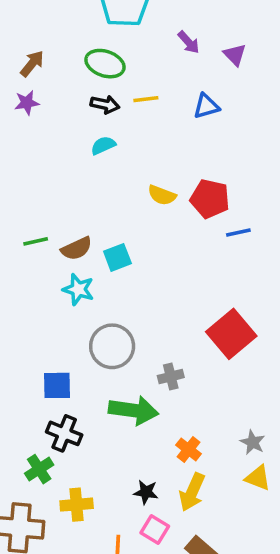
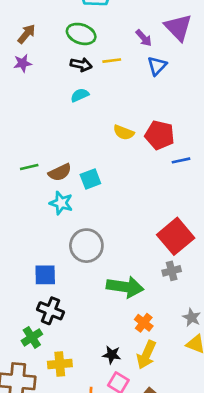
purple arrow: (189, 42) -> (144, 38), moved
purple triangle: (235, 55) -> (178, 27), size x1.6
blue triangle: (206, 106) -> (157, 66), turned -30
gray cross: (171, 377) -> (172, 271), moved
green arrow: (133, 410) -> (125, 287), moved

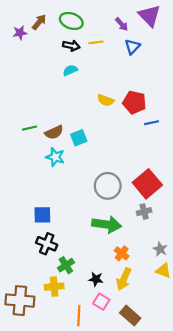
brown arrow: (27, 34) -> (39, 22), moved
purple star: (23, 63) -> (20, 33), moved
gray circle: (86, 246) -> (108, 186), moved
green cross: (32, 337) -> (66, 265), moved

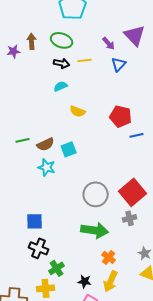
brown arrow: (39, 22) -> (32, 41), turned -42
yellow semicircle: (106, 100) -> (78, 111), moved

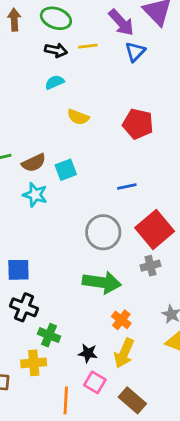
purple arrow: (109, 43) -> (121, 22), size x1.5
blue line: (137, 135) -> (127, 186), moved
green cross: (57, 268) -> (49, 335), turned -35

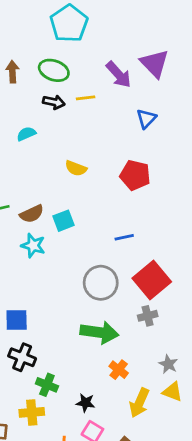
blue triangle: (135, 52) -> (146, 119), moved
cyan semicircle: (55, 82) -> (26, 134), moved
yellow arrow: (124, 353) -> (139, 403), moved

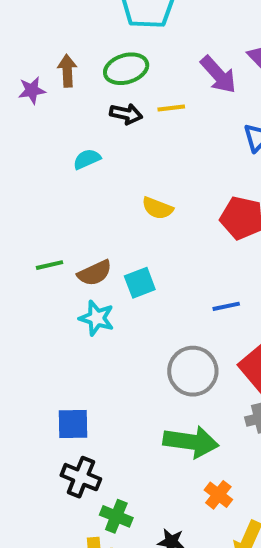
green ellipse: (54, 70) -> (126, 69), turned -36

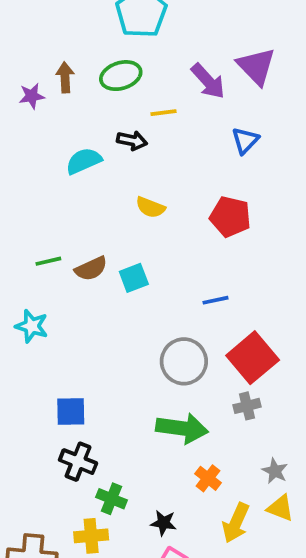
black arrow: (126, 114) -> (132, 141), moved
cyan semicircle: (87, 159) -> (84, 161), size x1.4
cyan star: (97, 318) -> (32, 326), moved

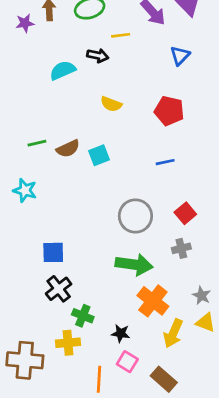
blue line: (215, 300) -> (165, 162), moved
red square: (253, 358) -> (185, 213), size x0.6
black cross: (78, 462) -> (59, 289), turned 30
orange cross: (208, 478) -> (153, 301), size x1.6

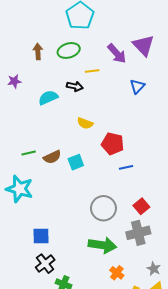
purple star: (25, 23) -> (14, 81), moved
red pentagon: (169, 111) -> (113, 144), moved
cyan star: (25, 190) -> (19, 189), size x1.5
gray cross: (181, 248) -> (138, 233), size x1.6
orange cross: (153, 301) -> (117, 273), size x0.6

